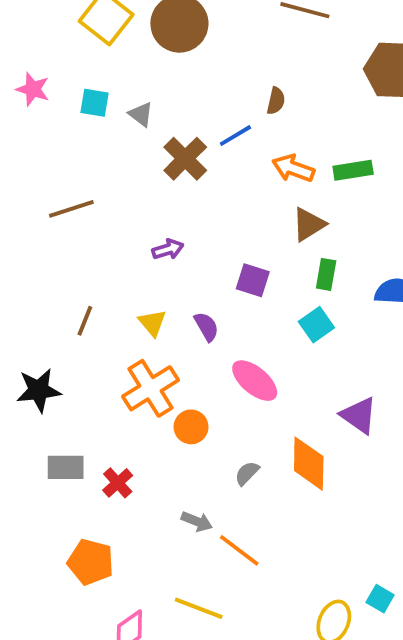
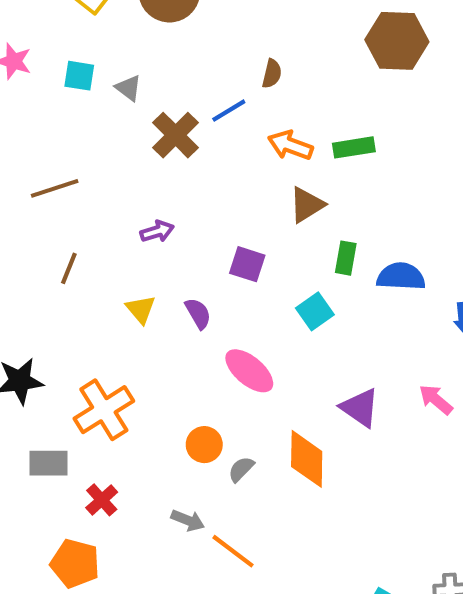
green rectangle: (326, 274) -> (346, 258), moved
brown line: (85, 321) -> (69, 268), moved
orange cross: (150, 388) -> (104, 410), moved
orange circle: (191, 427) -> (204, 445), moved
red cross: (118, 483) -> (102, 500), moved

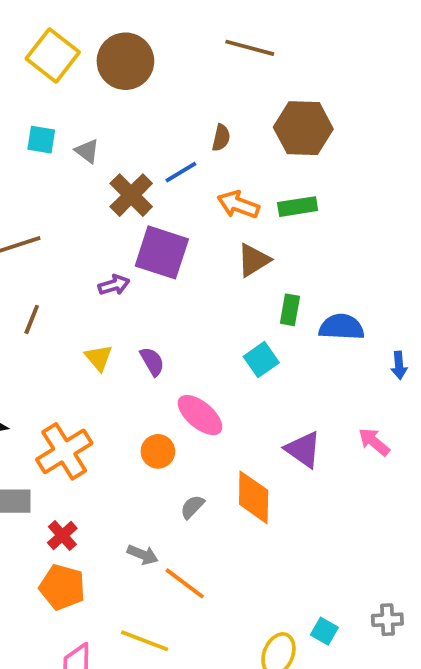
brown hexagon: (397, 41) -> (303, 128), moved
purple square: (247, 264) -> (162, 252), moved, size x1.6
orange circle: (204, 445) -> (158, 451), moved
orange pentagon: (75, 563) -> (62, 587), moved

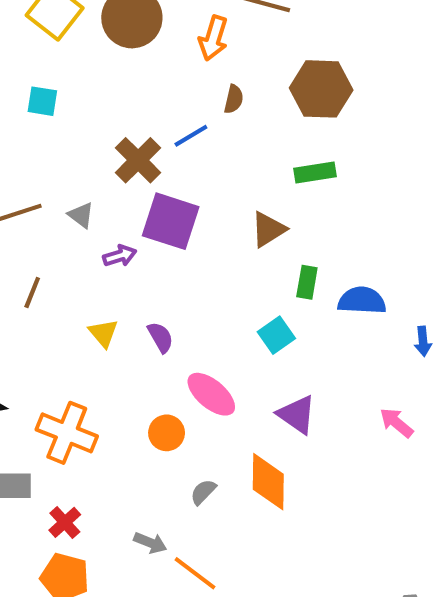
gray triangle: (87, 151) -> (81, 215), moved
orange arrow: (238, 205) -> (213, 38), moved, turned -93
purple triangle: (303, 449) -> (297, 415), moved
orange cross: (64, 451) -> (67, 433), turned -36

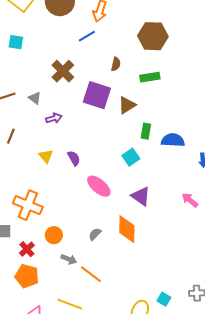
brown semicircle: (234, 99) -> (116, 64), moved
blue line: (191, 136) -> (87, 36), moved
purple square: (171, 221) -> (97, 95), moved
orange circle: (167, 433) -> (54, 235), moved

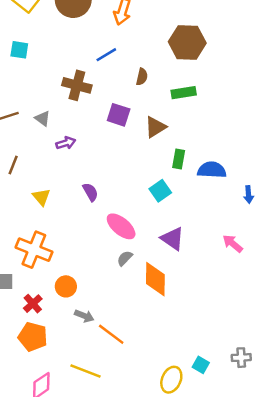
blue line: (87, 36) -> (106, 55), moved
brown cross: (63, 71) -> (77, 85), turned -30
purple square: (97, 95) -> (119, 115), size x0.7
yellow triangle: (46, 156) -> (41, 197), moved
gray semicircle: (95, 234) -> (125, 258), moved

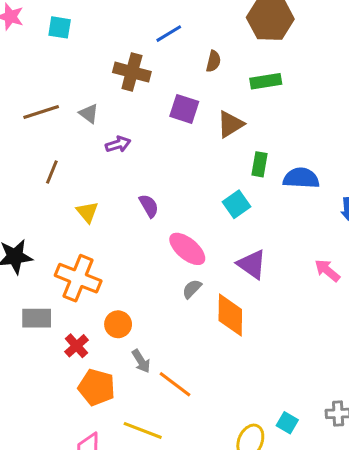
gray arrow: (84, 316) -> (141, 361), turned 36
orange pentagon: (33, 337) -> (97, 387), moved

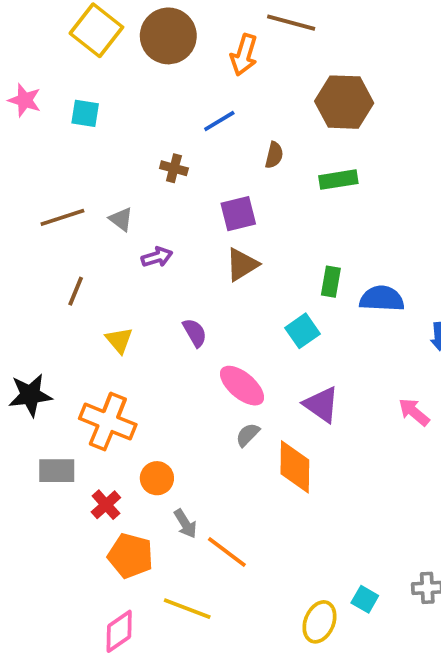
brown cross: (132, 72) -> (174, 168), size x0.6
purple square: (184, 109) -> (238, 214), turned -32
brown triangle: (230, 124) -> (242, 265), moved

